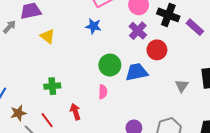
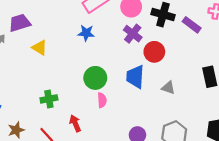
green circle: (110, 65) -> (95, 78), moved
blue trapezoid: (137, 72) -> (135, 77), turned -70
gray triangle: (182, 86) -> (168, 88), moved, turned -40

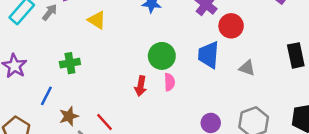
green cross: (49, 99) -> (70, 63), moved
red arrow: (75, 123) -> (141, 86), moved, turned -147

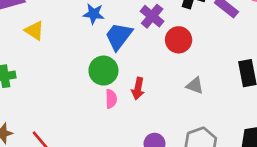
blue trapezoid: (209, 55) -> (119, 36), moved, turned 32
red arrow: (141, 86) -> (138, 89), moved

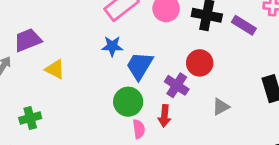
purple cross: (152, 16) -> (177, 85), moved
gray triangle: (195, 85) -> (221, 107), turned -42

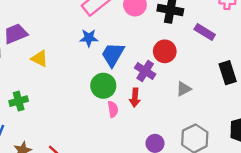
purple rectangle: (244, 25) -> (205, 32), moved

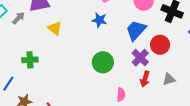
blue trapezoid: (113, 54) -> (136, 30), moved
red arrow: (135, 98) -> (145, 79), moved
pink semicircle: (113, 109) -> (121, 94), moved

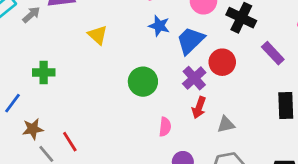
blue star: (99, 20) -> (159, 26), moved
yellow triangle: (55, 28) -> (98, 35), moved
gray triangle: (169, 79) -> (226, 124), moved

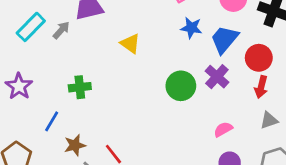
purple cross: (194, 78) -> (217, 77), moved
red arrow: (199, 108) -> (261, 87), moved
pink semicircle: (165, 127) -> (223, 129), moved, turned -120

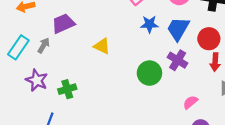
purple star: (19, 86) -> (37, 80), moved

